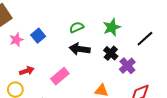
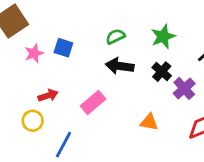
blue square: (38, 36) -> (63, 48), turned -32

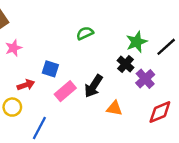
green star: (163, 37) -> (137, 42), moved
blue square: (63, 48) -> (50, 69), moved
black arrow: (120, 66) -> (94, 86), moved, turned -65

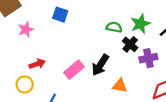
green semicircle: (85, 33) -> (114, 27), moved, turned 35
blue square: (50, 69) -> (60, 15), moved
purple cross: (145, 79) -> (148, 58), turned 30

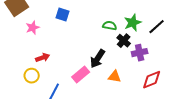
pink rectangle: (74, 70) -> (81, 75), moved

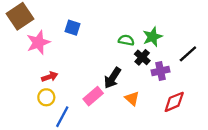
black line: (157, 27) -> (188, 54), moved
pink star: (33, 28) -> (38, 42), size x1.5
yellow circle: (32, 76) -> (46, 97), moved
orange triangle: (115, 77) -> (132, 98), turned 32

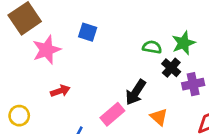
yellow circle: (46, 97) -> (19, 116), moved

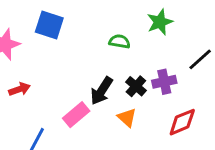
blue square: (88, 32) -> (49, 25), size x1.4
green star: (184, 43) -> (160, 22), moved
black cross: (171, 68) -> (136, 86), moved

